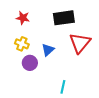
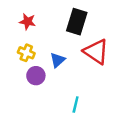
black rectangle: (64, 18) -> (77, 22), turned -65
red triangle: (80, 43) -> (96, 52), turned -35

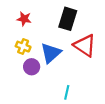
blue triangle: (58, 60) -> (51, 53), size x1.5

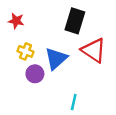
red star: (24, 19) -> (16, 21), moved

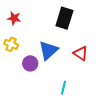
red triangle: (94, 50) -> (81, 53), moved, size x0.7
yellow cross: (26, 51) -> (11, 44), moved

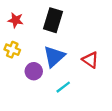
black rectangle: (64, 18) -> (53, 20), moved
cyan line: (63, 88) -> (63, 87), moved, turned 40

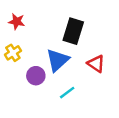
black rectangle: (53, 20) -> (73, 31), moved
yellow cross: (12, 50) -> (13, 53), turned 35

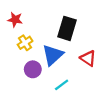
yellow cross: (13, 53) -> (25, 43), moved

